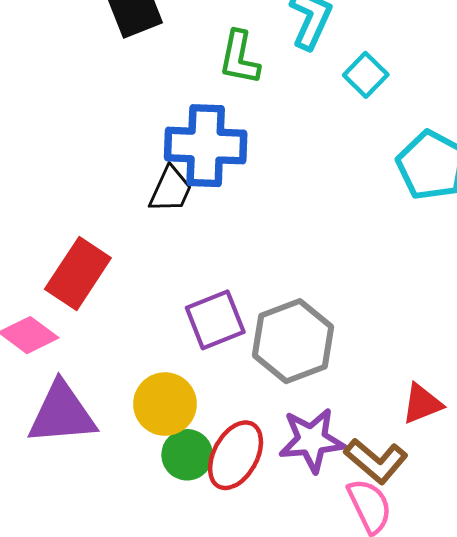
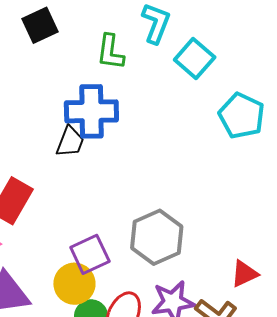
cyan square: (366, 75) -> (195, 59), size x1.4
purple square: (215, 320) -> (90, 254), moved

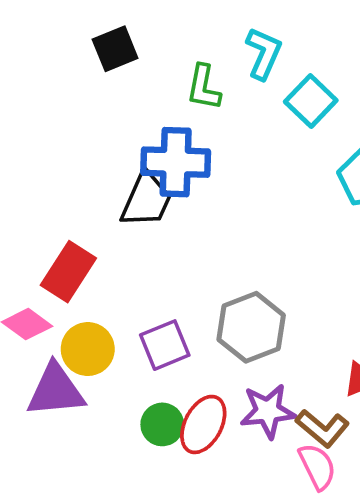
black trapezoid: (70, 142) -> (146, 200), size x1.4
yellow circle: (74, 284) -> (88, 349), moved

